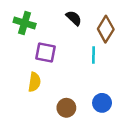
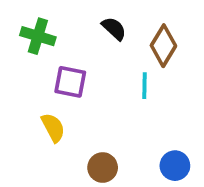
yellow semicircle: (34, 82) -> (53, 128), turned -36
blue circle: (102, 103) -> (175, 166), moved

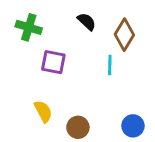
yellow semicircle: (53, 128) -> (43, 111), moved

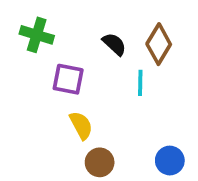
black semicircle: (87, 22) -> (114, 44), moved
yellow semicircle: (43, 111) -> (81, 125), moved

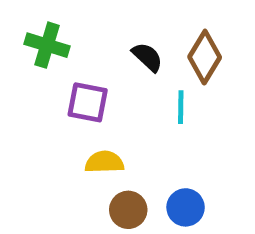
yellow semicircle: (81, 125) -> (104, 162), turned -64
blue circle: (170, 161) -> (186, 207), moved

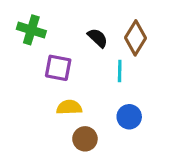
blue circle: (186, 207) -> (129, 117), moved

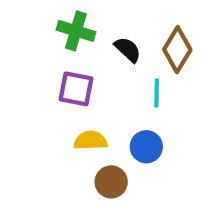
green cross: (31, 30) -> (76, 31), moved
blue circle: (129, 117) -> (146, 147), moved

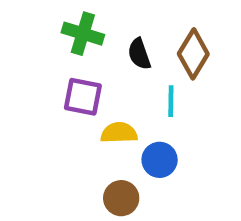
black semicircle: (128, 50) -> (139, 54), turned -152
yellow semicircle: (90, 141) -> (119, 133), moved

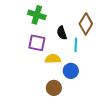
black semicircle: (139, 54) -> (62, 33), moved

